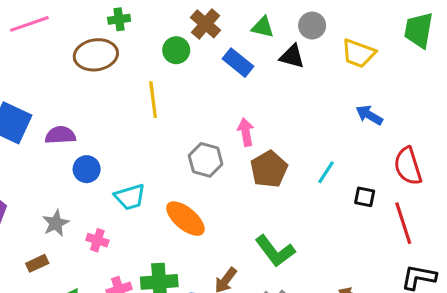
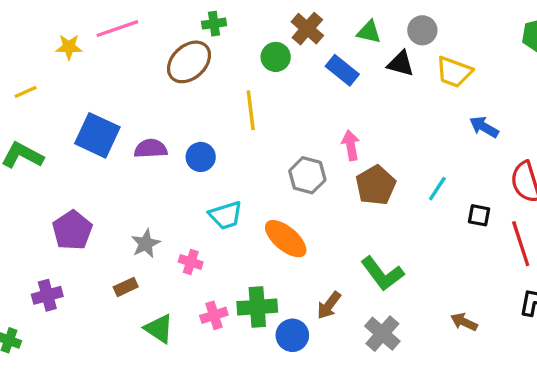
yellow trapezoid: (358, 53) -> (454, 72), moved
brown ellipse: (96, 55) -> (189, 62), turned -33
blue circle: (87, 169) -> (201, 157), moved

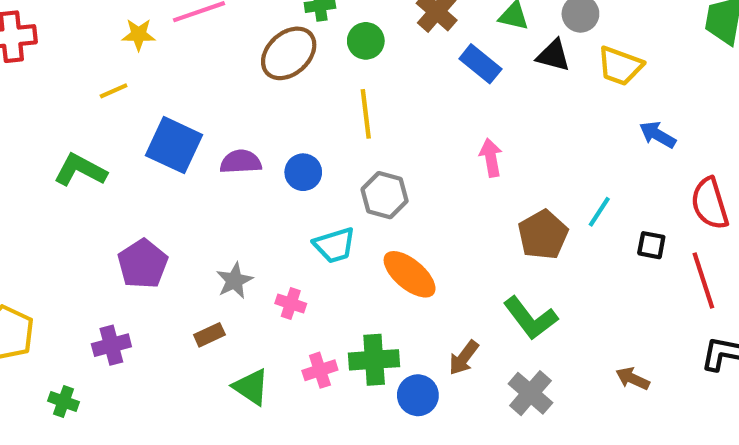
green circle: (276, 57) -> (366, 41), moved
yellow line: (26, 92) -> (114, 91), moved
gray hexagon: (307, 175) -> (385, 195), moved
brown pentagon: (376, 185) -> (543, 235), moved

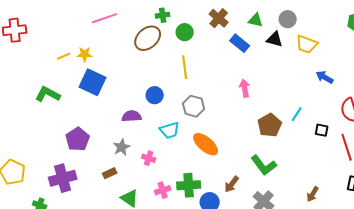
yellow star: (139, 35) -> (85, 54), moved
purple semicircle: (241, 162) -> (132, 116), moved
purple cross: (111, 345) -> (63, 178), size x1.5
brown arrow: (633, 379) -> (313, 194), turned -84

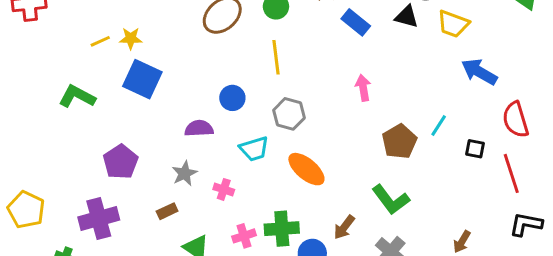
blue arrow: (325, 77) -> (479, 72), size x1.4

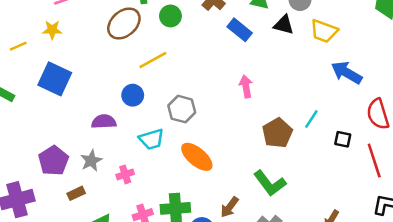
yellow star: (131, 38) -> (52, 30), moved
yellow line: (276, 57) -> (153, 60), moved, turned 68
purple pentagon: (121, 162) -> (53, 161), moved
pink cross: (224, 189) -> (125, 174), turned -36

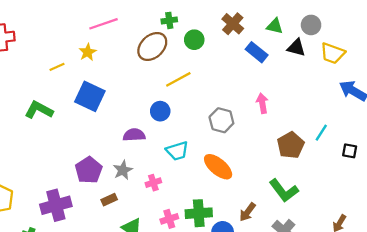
yellow star: (52, 30) -> (88, 52), turned -30
gray hexagon: (182, 109) -> (221, 120), moved

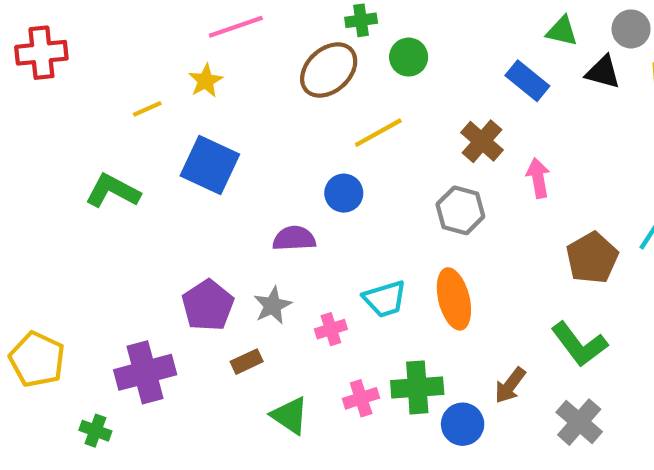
brown cross: (233, 24) -> (482, 141), moved
cyan trapezoid: (177, 151) -> (385, 299), moved
orange ellipse: (218, 167) -> (454, 299), turned 36

